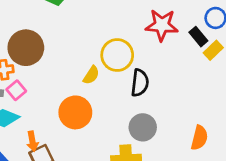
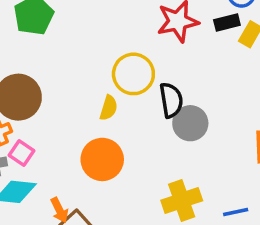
black rectangle: (198, 37) -> (227, 23), turned -48
gray circle: (143, 127) -> (190, 123), moved

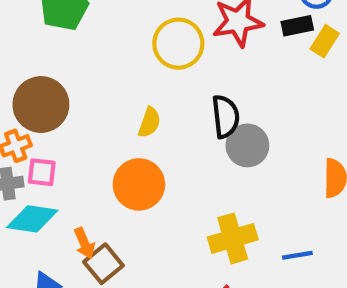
yellow circle: (133, 74) -> (178, 44), moved
pink square: (22, 153) -> (42, 172), turned -30

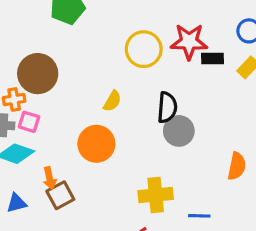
black rectangle: (297, 26) -> (212, 59), moved

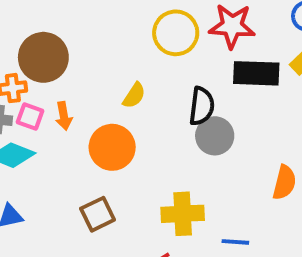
black rectangle: (212, 59) -> (256, 73), moved, size x1.6
orange arrow: (50, 178) -> (64, 116), moved
brown square: (60, 195) -> (98, 214), moved

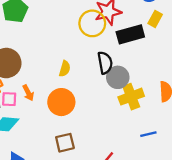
yellow circle: (176, 33) -> (92, 23), moved
brown square: (98, 214) -> (65, 143), turned 30
yellow cross: (183, 214) -> (131, 97), moved

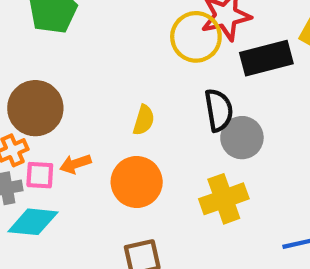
orange arrow: (28, 93) -> (75, 164), turned 98
yellow cross: (131, 97) -> (224, 199), moved

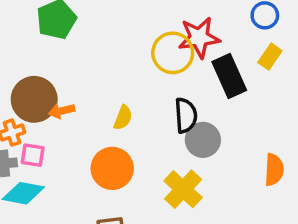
black rectangle: (266, 58) -> (229, 76), turned 75
orange arrow: (75, 164) -> (62, 111), moved
yellow cross: (224, 199) -> (183, 189), turned -33

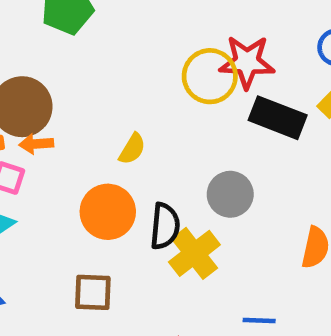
black rectangle: (229, 76) -> (278, 118), turned -54
orange arrow: (62, 111) -> (36, 144), moved
black semicircle: (186, 115) -> (165, 226), moved

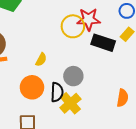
gray circle: (230, 194) -> (73, 76), moved

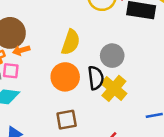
yellow semicircle: (41, 60) -> (71, 42), size x1.5

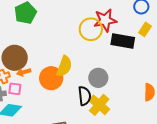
orange circle: (65, 77) -> (51, 78), moved

